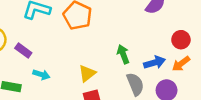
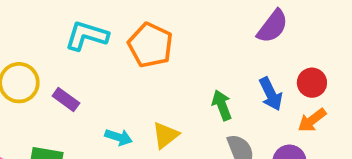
blue arrow: (155, 63) -> (271, 94), moved, turned 80
cyan arrow: (41, 75) -> (119, 137), moved

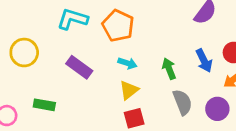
purple rectangle: (66, 100) -> (79, 67), moved, size x1.4
cyan arrow: (119, 137) -> (127, 63), moved

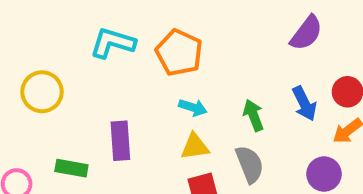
purple rectangle: (79, 67) -> (120, 141), moved, turned 50
yellow triangle: (129, 90) -> (195, 147), turned 30
gray semicircle: (182, 102) -> (250, 164), moved

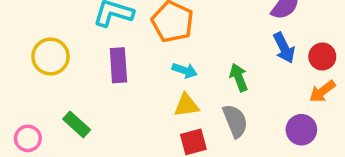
blue arrow: (304, 104) -> (284, 48), moved
purple rectangle: (120, 141) -> (118, 65), moved
green rectangle: (71, 168) -> (77, 124), turned 32

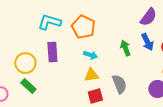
yellow circle: (51, 57) -> (25, 63), moved
green arrow: (239, 77) -> (125, 48), moved

